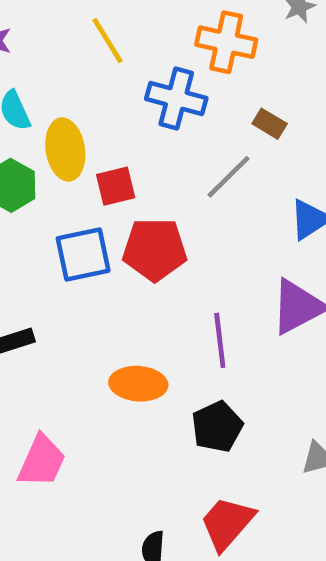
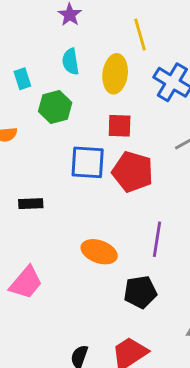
yellow ellipse: (65, 149) -> (115, 74), moved

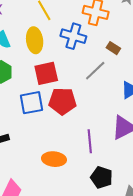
red square: (120, 126) -> (46, 73), size x1.4
black pentagon: (140, 292) -> (102, 177), moved, turned -30

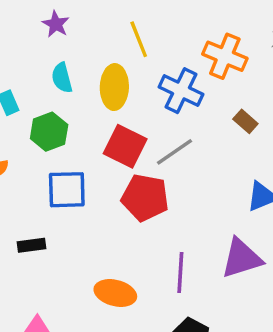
gray line: (95, 71) -> (174, 152), moved
red square: (46, 73) -> (125, 146), turned 30
blue square: (31, 103) -> (67, 190), moved

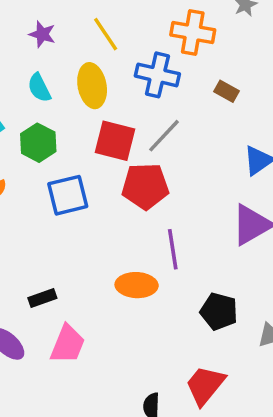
purple star: (56, 24) -> (42, 34), moved
black rectangle: (32, 245) -> (42, 298), moved
purple line: (180, 272) -> (173, 249), moved

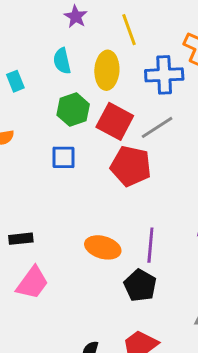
blue cross: (157, 75) -> (164, 75), turned -30
green hexagon: (38, 143) -> (73, 110), moved
blue square: (68, 195) -> (64, 157), size x0.7
purple line: (173, 249) -> (150, 245), moved
black pentagon: (219, 311) -> (140, 285), moved

